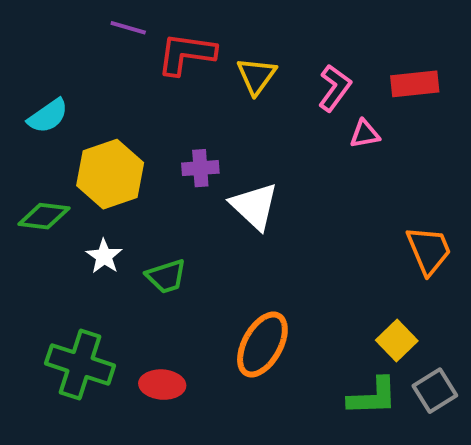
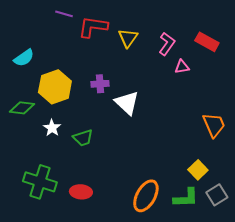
red rectangle: (415, 84) -> (207, 42), turned 35
orange ellipse: (262, 344) -> (146, 196), moved

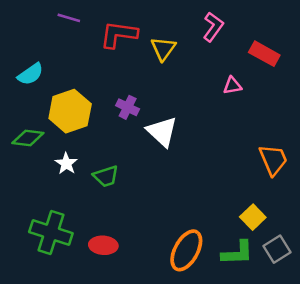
purple line: (64, 14) -> (69, 18), moved
pink L-shape: (167, 44) -> (213, 27), moved
purple cross: (100, 84) -> (128, 107), turned 30

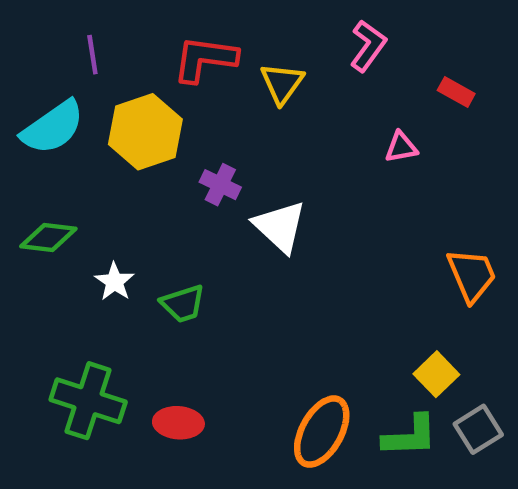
purple line: (69, 18) -> (92, 55), moved, turned 65
red rectangle: (264, 54) -> (456, 92), size x0.7
cyan semicircle: (30, 74) -> (53, 127), size x1.4
yellow hexagon: (70, 111) -> (145, 132), moved

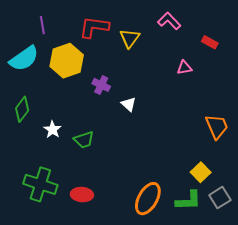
pink L-shape: (368, 46) -> (169, 21), turned -80
white triangle: (280, 227) -> (129, 104), size x0.6
green diamond: (48, 238) -> (22, 109), turned -60

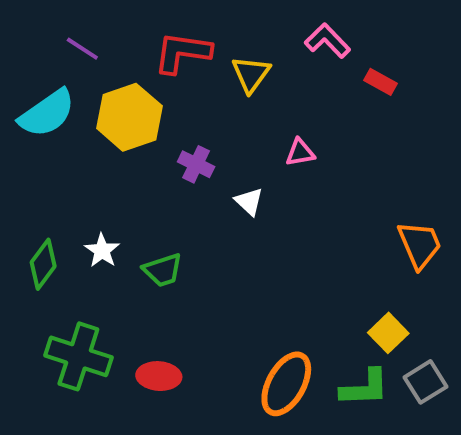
purple line: (42, 25) -> (82, 49), turned -48
red rectangle: (210, 42) -> (380, 82), moved
pink triangle: (184, 68) -> (300, 152), moved
green diamond: (22, 109) -> (43, 264), moved

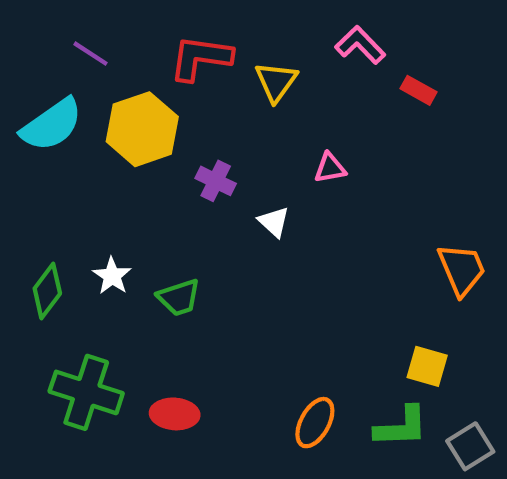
yellow square: (388, 333) -> (427, 366), turned -30
gray square: (426, 382) -> (470, 446), moved
orange ellipse: (286, 384) -> (315, 423), size x0.7

